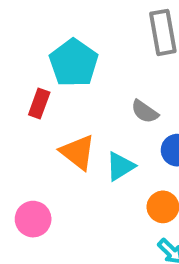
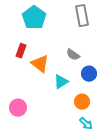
cyan pentagon: (74, 63) -> (34, 18), moved
orange triangle: (78, 152) -> (40, 64), moved

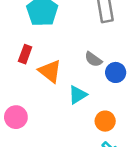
blue circle: (89, 74) -> (116, 72), moved
pink circle: (18, 108) -> (16, 117), moved

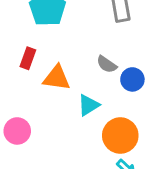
orange triangle: (50, 71) -> (57, 78), turned -30
orange circle: (105, 121) -> (120, 136), size x1.5

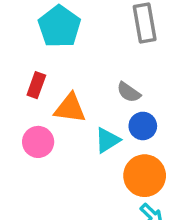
blue circle: (132, 79) -> (143, 126), moved
pink circle: (17, 131) -> (38, 142), moved

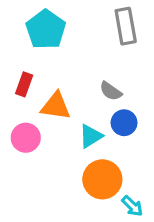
orange circle: (145, 176) -> (102, 179), moved

